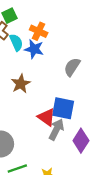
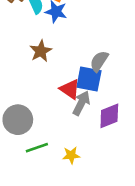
gray semicircle: (72, 67) -> (99, 61), moved
purple diamond: (81, 141) -> (109, 116), turned 35

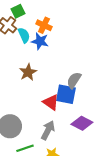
gray arrow: (81, 103) -> (48, 130), moved
purple diamond: (109, 116) -> (82, 123), turned 50

